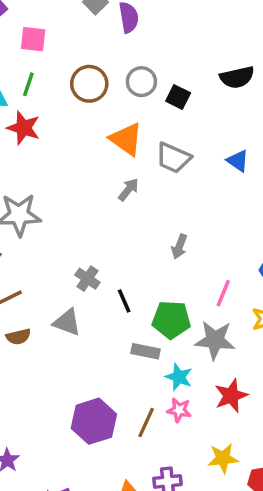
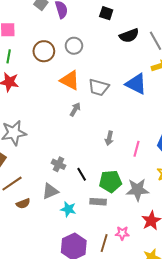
black square: (178, 97) -> (106, 13), moved
blue triangle: (238, 161) -> (136, 84), size x1.6
pink line: (223, 293) -> (137, 149), moved
gray triangle: (67, 322) -> (50, 191), turned -36
cyan star: (179, 377) -> (68, 209), moved

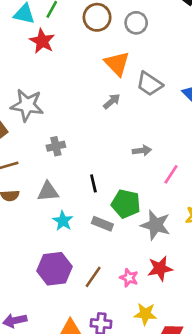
gray arrow: (109, 138) -> (142, 151), turned -128
gray cross: (59, 164) -> (56, 146), moved, turned 32
pink star: (122, 233) -> (129, 278), moved

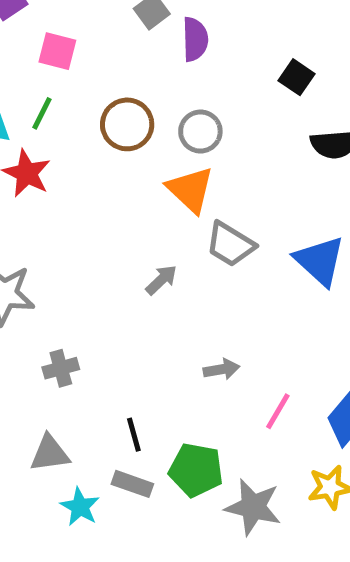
orange triangle: (117, 63) -> (190, 190), moved
gray rectangle: (102, 224) -> (132, 484), moved

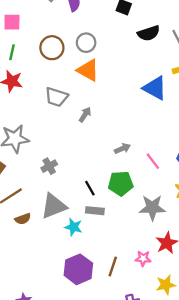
gray trapezoid: (230, 244) -> (56, 97), moved
pink line: (278, 411) -> (153, 161), turned -54
gray triangle: (50, 453) -> (54, 206), size x1.4
green pentagon: (196, 470) -> (121, 183), moved

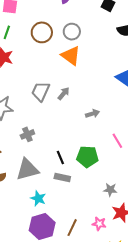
gray trapezoid: (56, 97) -> (41, 91), moved, turned 90
gray arrow: (122, 148) -> (93, 114), moved
gray star: (152, 208) -> (110, 190), moved, size x0.6
cyan star: (74, 227) -> (38, 198), moved

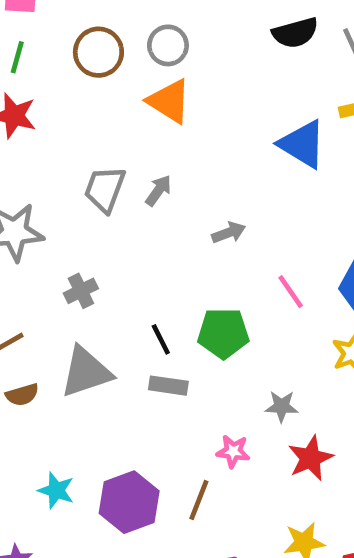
cyan star: (38, 198) -> (56, 490), moved
pink star: (99, 224) -> (233, 451), moved

